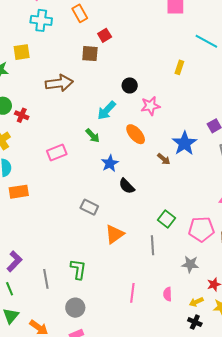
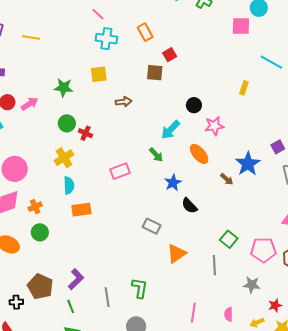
yellow square: (22, 52) -> (99, 74), moved
brown arrow: (59, 83) -> (124, 102), size x0.6

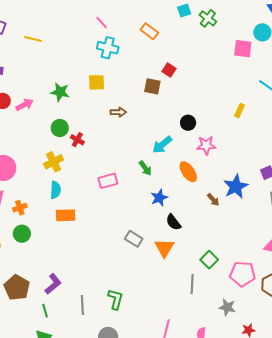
orange rectangle: (145, 32) -> (149, 31), moved, turned -30
red square: (170, 55) -> (169, 70), turned -32
orange triangle: (176, 254) -> (164, 248), moved, turned -30

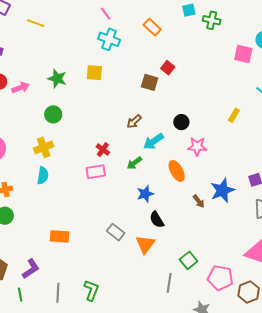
green cross: (208, 18) -> (212, 20), turned -30
brown arrow: (118, 112) -> (134, 122), moved, turned 133
red cross: (77, 140) -> (103, 150), moved
green arrow: (145, 168) -> (134, 163), turned 84
orange rectangle: (66, 215) -> (60, 236), moved

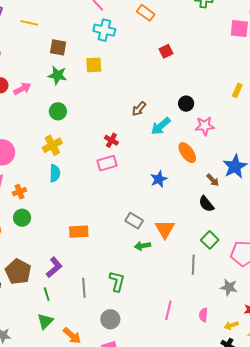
red square: (168, 68) -> (166, 51), turned 32
brown square: (150, 82) -> (58, 47), moved
green arrow: (134, 163) -> (143, 246), moved, turned 35
black semicircle: (157, 220) -> (206, 204), moved

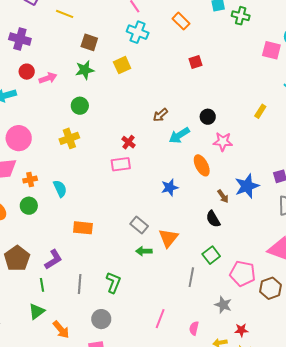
yellow square: (94, 65) -> (122, 65), turned -30
green star: (58, 75) -> (85, 70), turned -30
cyan semicircle: (55, 173) -> (60, 189), moved, turned -36

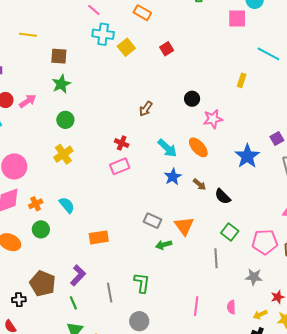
yellow square: (122, 65) -> (126, 47), moved
cyan arrow: (179, 135) -> (167, 148), moved, turned -90
brown arrow: (223, 196) -> (200, 184), moved

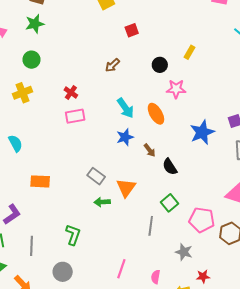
red square: (167, 49) -> (132, 30), moved
yellow rectangle: (242, 80) -> (189, 52), moved
red cross: (122, 143) -> (71, 92), moved
gray line: (110, 293) -> (31, 246), moved

